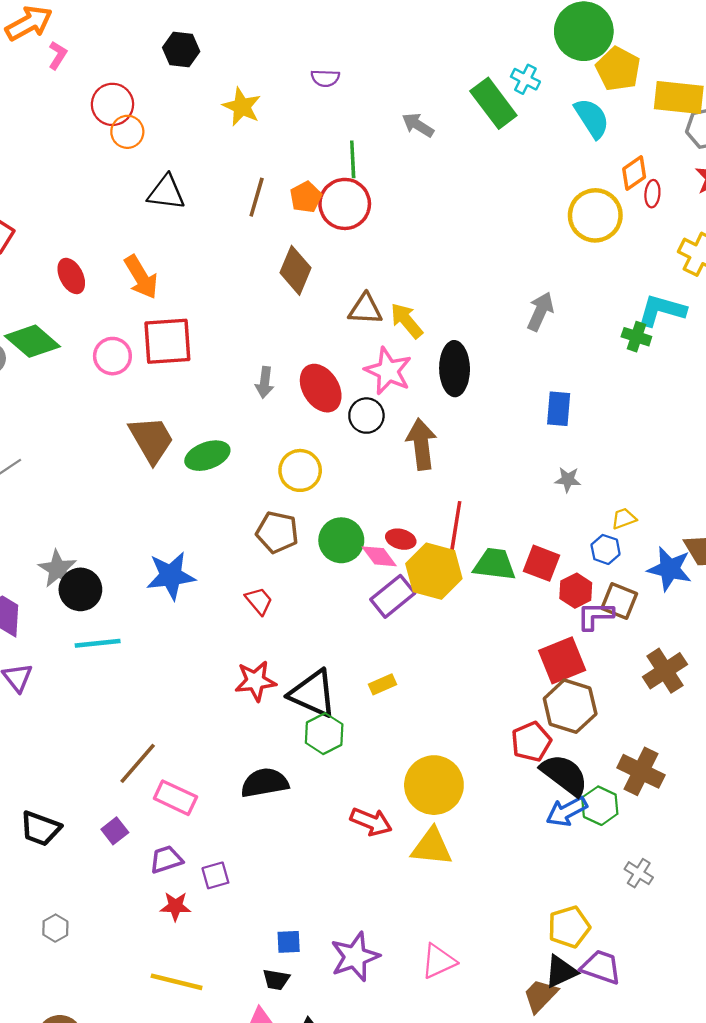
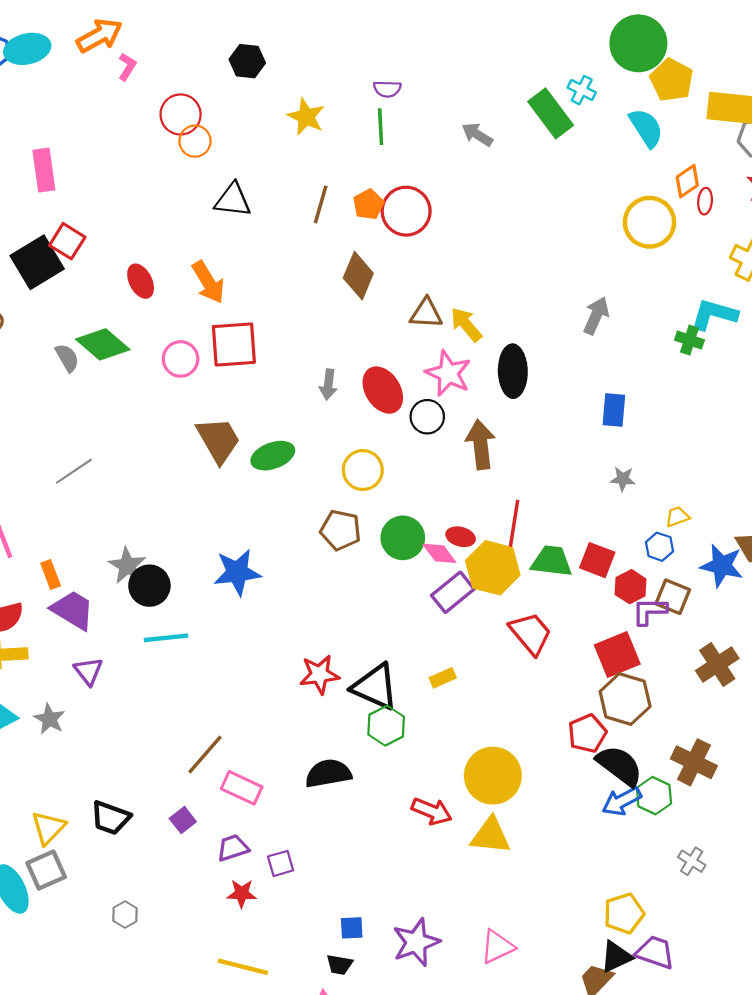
green line: (353, 159) -> (381, 127), moved
red trapezoid: (259, 601) -> (531, 633), moved, size x1.6

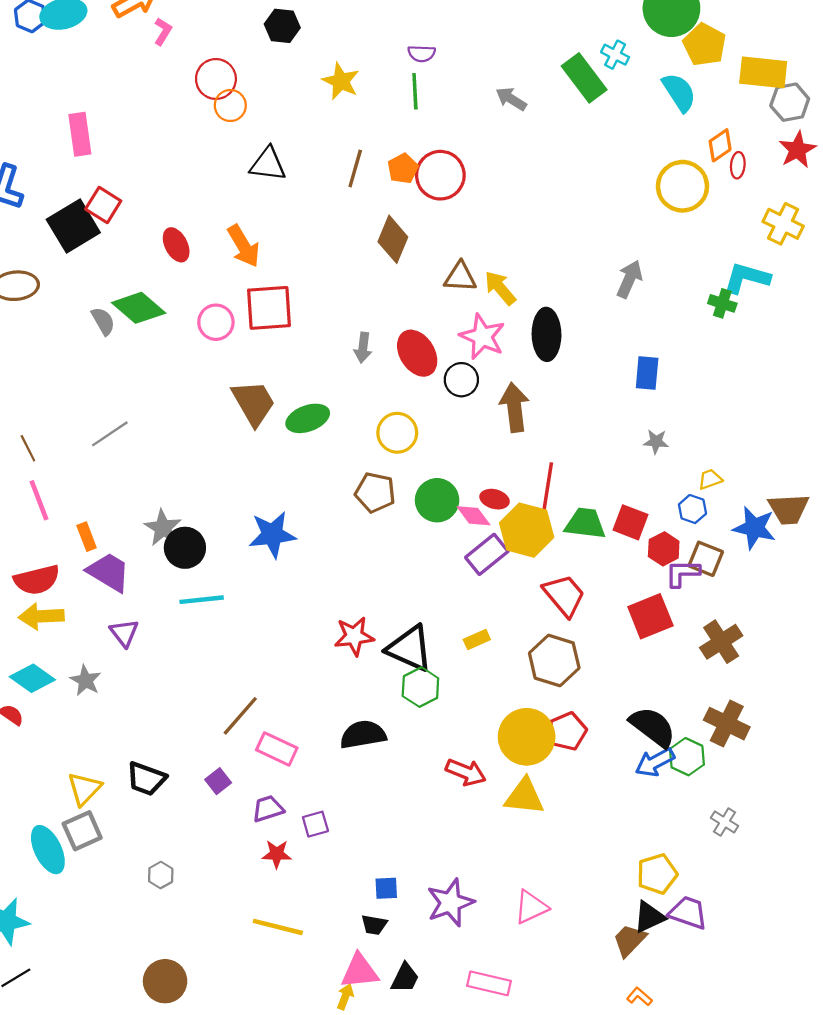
brown cross: (717, 665) -> (721, 642), moved
brown hexagon: (625, 699) -> (554, 661), moved
red pentagon: (587, 733) -> (568, 731), moved

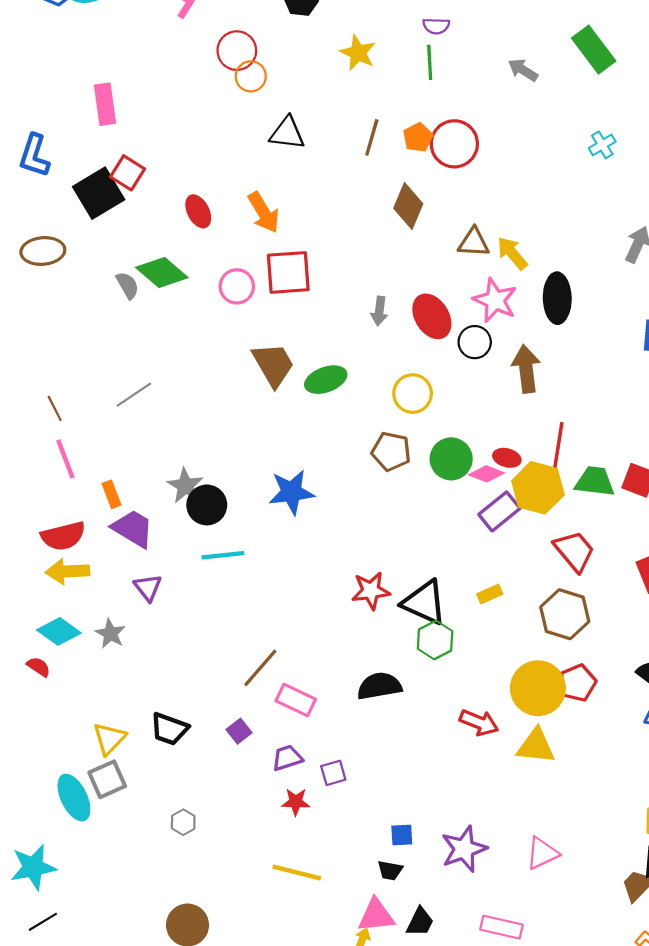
cyan cross: (615, 55) -> (602, 145), moved, turned 32
pink diamond: (474, 516) -> (487, 474), turned -32

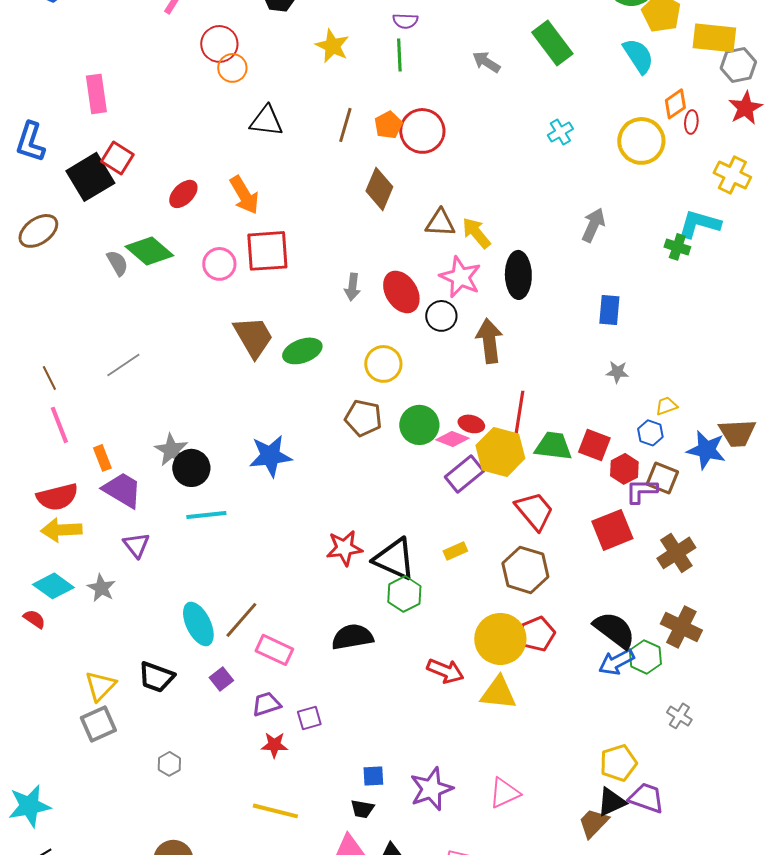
red ellipse: (198, 211) -> (183, 194), turned 72
brown ellipse: (43, 251) -> (38, 231), turned -30
cyan ellipse: (74, 798) -> (198, 624), moved

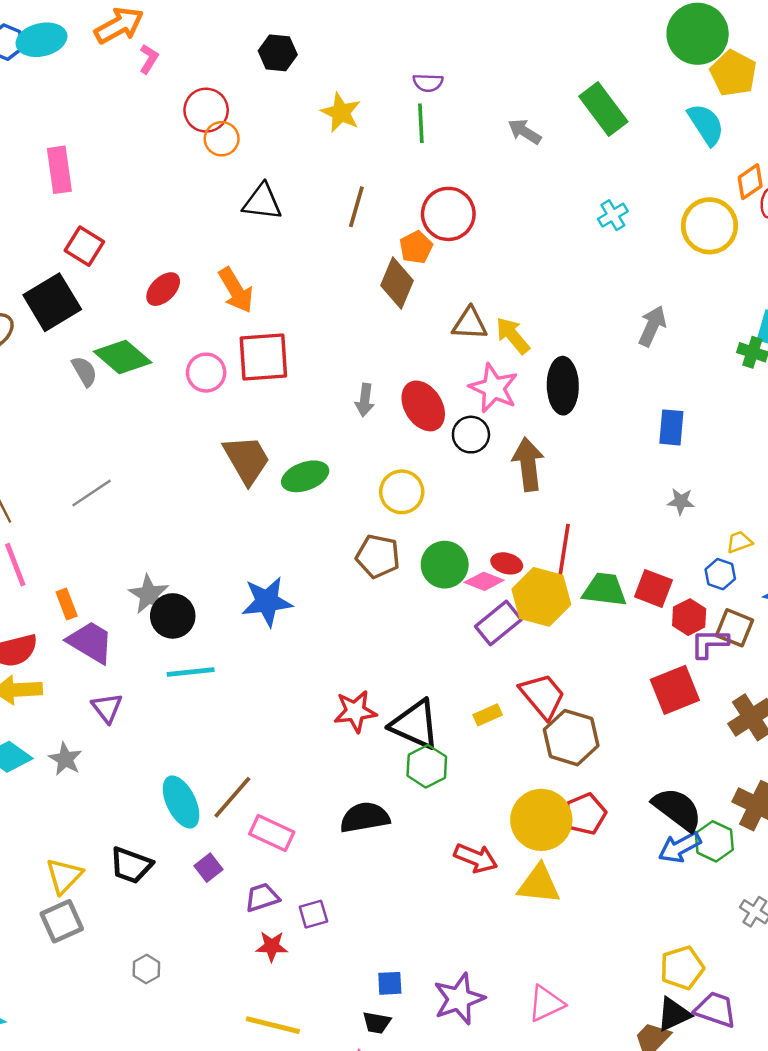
orange pentagon: (388, 125) -> (416, 247), moved
black square: (90, 177) -> (52, 302), moved
red trapezoid: (534, 511) -> (543, 696), moved

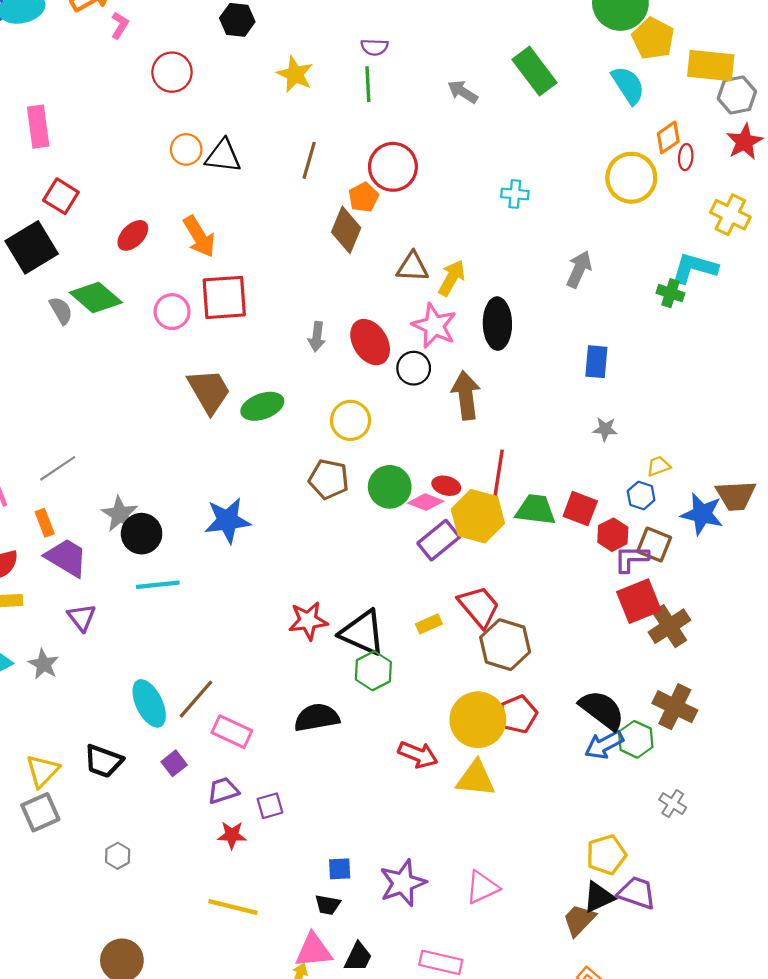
orange circle: (222, 139) -> (186, 149), moved
cyan cross: (613, 215) -> (515, 194), moved, turned 36
yellow arrow: (513, 336) -> (452, 278), turned 69
gray line: (92, 493) -> (58, 468), moved
red square: (675, 690) -> (639, 601), moved

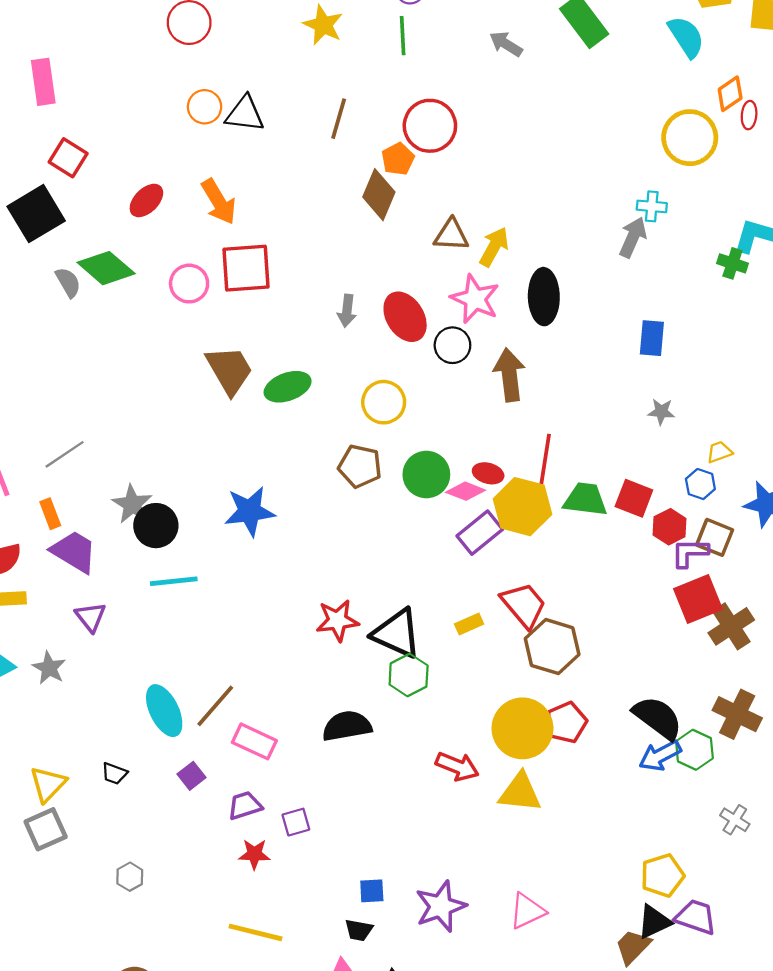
cyan cross: (515, 194) -> (652, 206), moved
black trapezoid: (103, 761) -> (114, 773), size x0.6

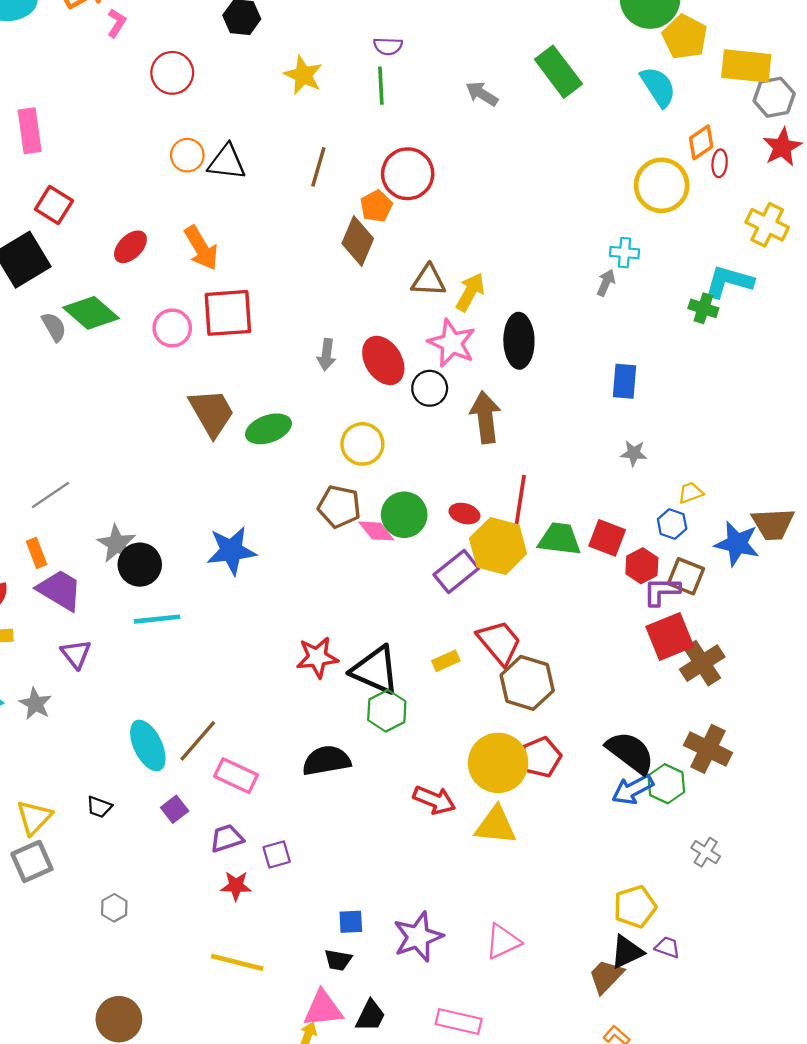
gray arrow: (633, 237) -> (606, 283), size x0.7
pink diamond: (466, 491) -> (376, 531), moved, turned 30
purple trapezoid: (696, 917) -> (667, 947), size x0.6

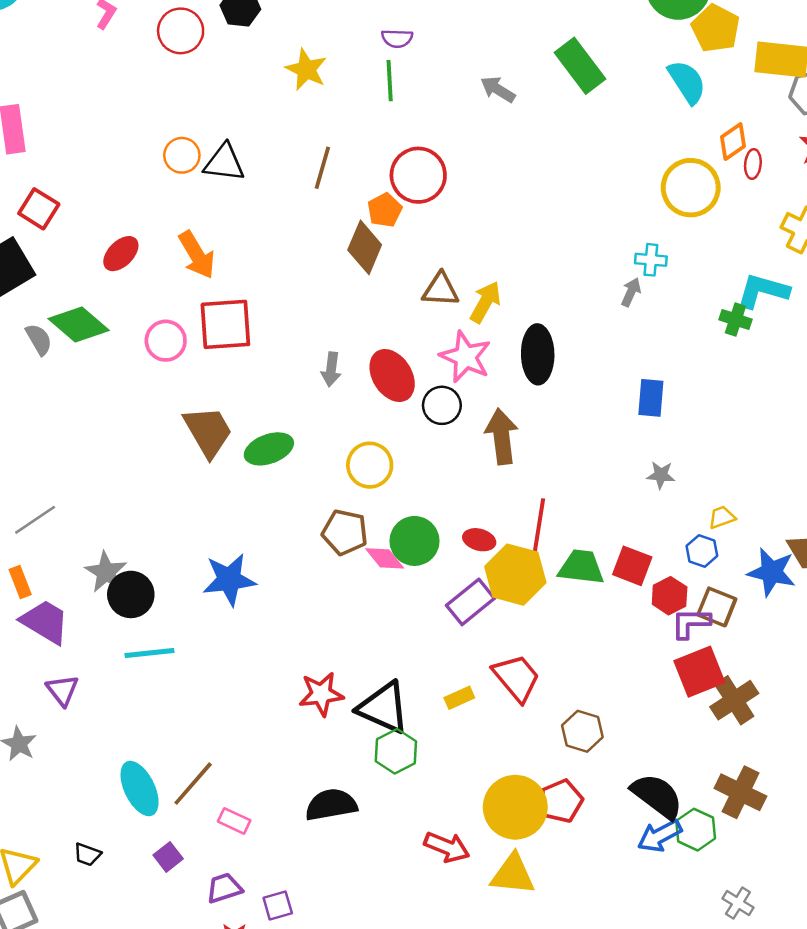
red circle: (172, 73) -> (181, 31), moved
brown hexagon: (527, 683) -> (582, 731), moved, size x0.7
pink rectangle: (236, 776) -> (234, 821), size x0.7

